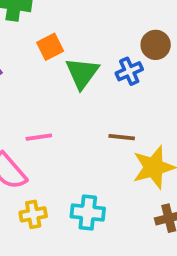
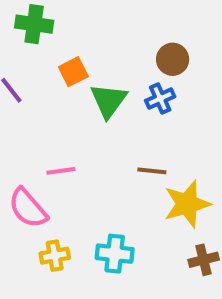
brown circle: (156, 45) -> (173, 59), moved

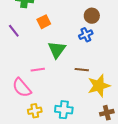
green triangle: (108, 101) -> (57, 50), moved

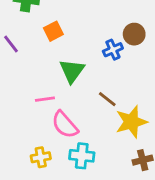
brown circle: (92, 16) -> (134, 34), moved
brown line: (82, 70) -> (107, 99), turned 32
pink semicircle: (22, 88) -> (65, 125), moved

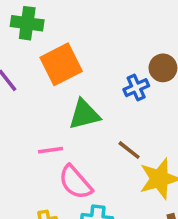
orange square: (53, 31) -> (61, 64), size x1.6
green triangle: (72, 71) -> (84, 114), turned 40

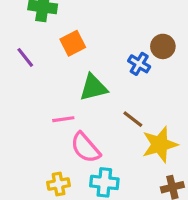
orange square: (61, 64) -> (73, 43), size x0.7
blue cross: (136, 88) -> (139, 64), turned -35

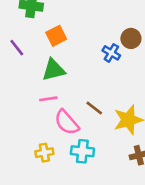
green triangle: (93, 88) -> (54, 70), moved
brown line: (133, 119) -> (94, 108), moved

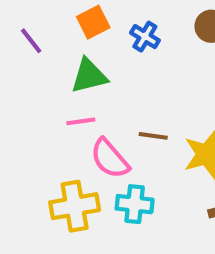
blue cross: (111, 53) -> (145, 37), moved
brown line: (94, 108) -> (153, 136), turned -30
yellow cross: (44, 153) -> (75, 206), size x1.6

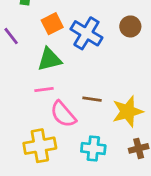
blue cross: (145, 37) -> (86, 33), size x1.6
cyan cross: (135, 204) -> (93, 148), moved

